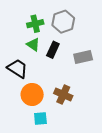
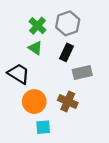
green cross: (35, 24) -> (38, 26), turned -35
black rectangle: (53, 50) -> (67, 52), moved
gray rectangle: (83, 57) -> (82, 73), moved

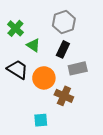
green cross: (38, 26) -> (15, 28), moved
orange circle: (34, 102) -> (44, 78), moved

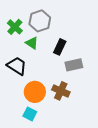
gray hexagon: (64, 22) -> (40, 21), moved
orange circle: (44, 78) -> (35, 92), moved
cyan square: (41, 120) -> (30, 114), moved, turned 32

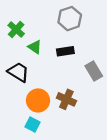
gray hexagon: (40, 21) -> (70, 19), moved
black rectangle: (60, 47) -> (65, 51), turned 56
gray rectangle: (74, 65) -> (94, 71), moved, turned 72

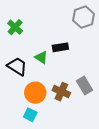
gray hexagon: (70, 19) -> (84, 17), moved
green triangle: (35, 47) -> (41, 57), moved
gray rectangle: (94, 71) -> (85, 86), moved

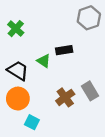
brown cross: (61, 92) -> (65, 97), turned 30
orange circle: (35, 93) -> (18, 99), moved

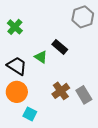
black rectangle: (64, 50) -> (60, 47), turned 49
gray rectangle: (90, 91) -> (84, 95), moved

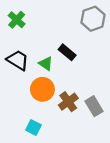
green cross: (15, 27) -> (17, 20), moved
black trapezoid: (17, 66) -> (18, 60), moved
orange circle: (17, 92) -> (42, 89), moved

